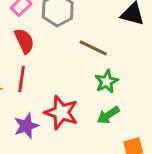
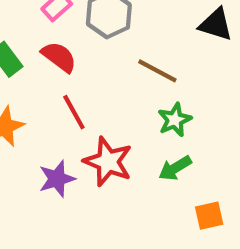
red semicircle: (24, 41) -> (59, 57), turned -30
red line: (22, 79) -> (74, 112), moved, turned -40

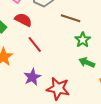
red star: (108, 162) -> (58, 89), moved
green arrow: (175, 168) -> (87, 62), turned 63

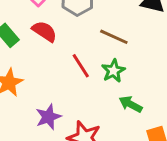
green star: (83, 40) -> (113, 71), moved
red line: (35, 44) -> (81, 66), moved

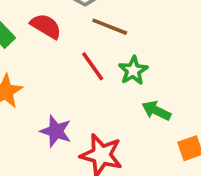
brown line: (114, 37) -> (110, 27), moved
purple star: (48, 117) -> (56, 131), turned -30

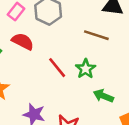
brown line: (110, 27) -> (96, 35), moved

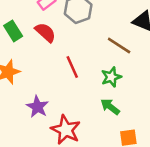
green star: (86, 69) -> (111, 77), moved

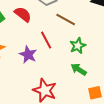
brown line: (119, 45) -> (66, 19), moved
purple star: (37, 107) -> (28, 55), moved

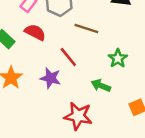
green star: (78, 46) -> (118, 58), moved
green arrow: (79, 69) -> (101, 86), moved

